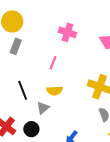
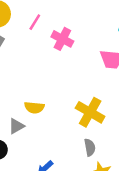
pink line: (53, 63) -> (35, 22), moved

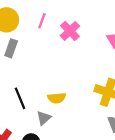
pink cross: (62, 39) -> (70, 31), turned 30

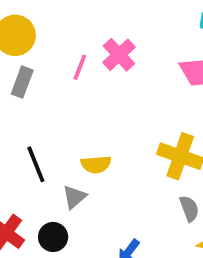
pink line: (42, 21) -> (80, 67), moved

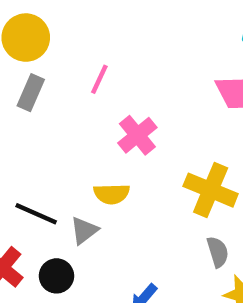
pink cross: (119, 55) -> (137, 135), moved
black line: (36, 164) -> (36, 214), moved, turned -48

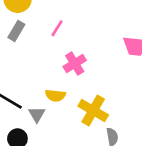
yellow cross: (211, 190) -> (93, 110), moved
gray triangle: (84, 230) -> (37, 114), turned -30

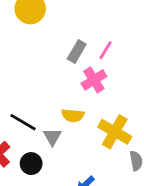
pink line: (57, 28) -> (106, 50), moved
gray rectangle: (16, 31) -> (77, 52), moved

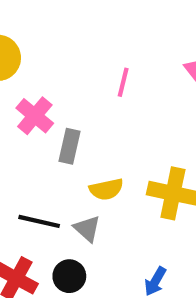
gray rectangle: (77, 52) -> (70, 146), moved
pink cross: (94, 80) -> (35, 116), moved

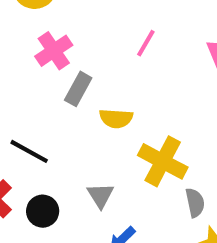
yellow semicircle: (106, 189) -> (116, 118), moved
gray triangle: (87, 229) -> (101, 195), moved

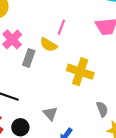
yellow semicircle: (116, 118) -> (49, 45), moved, turned 36
yellow cross: (163, 161) -> (80, 72), moved

